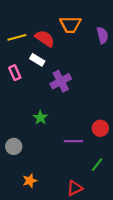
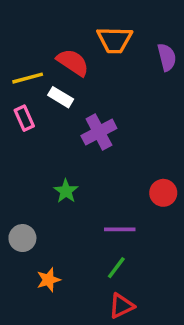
yellow line: (17, 37) -> (28, 78), moved
red circle: (100, 128) -> (163, 193), moved
green line: (97, 165) -> (116, 268), moved
orange star: (30, 181) -> (49, 280), moved

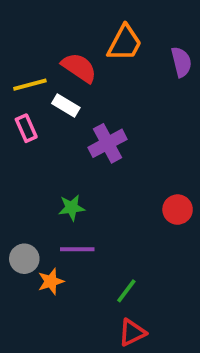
orange trapezoid: (115, 40) -> (125, 43), turned -63
green star: (66, 191) -> (72, 208), turned 30
purple line: (120, 229) -> (77, 249), moved
orange star: (49, 280) -> (51, 281), moved

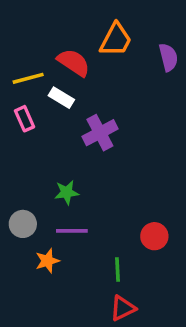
red circle: (178, 210) -> (154, 236), moved
gray circle: (24, 259) -> (23, 224), moved
green line: (126, 291) -> (118, 270), turned -40

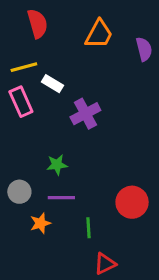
red semicircle: (74, 63) -> (37, 24), moved, turned 40
pink rectangle: (25, 119) -> (21, 102), size x1.4
red circle: (154, 236) -> (132, 202), size x1.4
green line: (118, 270) -> (88, 228), moved

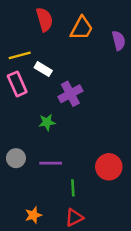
red semicircle: (37, 24) -> (44, 20), moved
green star: (57, 165) -> (47, 122), moved
orange star: (40, 223) -> (33, 215), moved
red triangle: (105, 264) -> (74, 218), moved

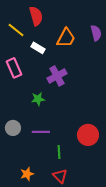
orange trapezoid: (82, 28) -> (66, 38), moved
yellow line: (20, 55) -> (16, 30), moved, turned 54
white rectangle: (43, 69) -> (38, 48), moved
red triangle: (74, 218) -> (60, 176), turned -49

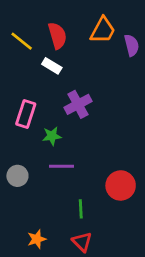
red semicircle: (36, 16) -> (57, 36), moved
orange trapezoid: (66, 38) -> (103, 30), moved
pink rectangle: (14, 68) -> (26, 114), moved, turned 42
purple line: (41, 132) -> (61, 166), moved

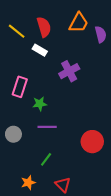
purple cross: (78, 104) -> (69, 71), moved
green line: (81, 209) -> (46, 159), moved, turned 40

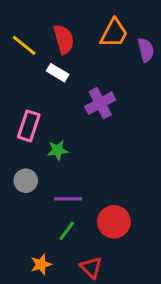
purple line: (47, 127) -> (68, 199), moved
gray circle: (13, 134) -> (26, 181), moved
red circle: (92, 142) -> (114, 222), moved

